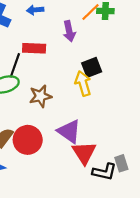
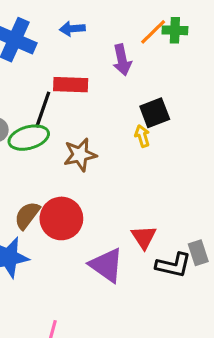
yellow arrow: (83, 83) -> (142, 136), size x0.6
purple triangle: (69, 131) -> (106, 265), moved
red triangle: (84, 153) -> (144, 237), size x0.7

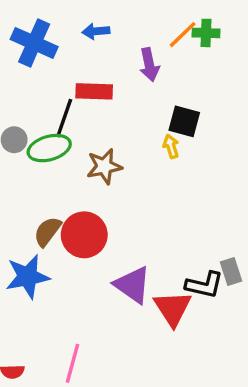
black square: (155, 113) -> (184, 121), turned 36
red triangle: (144, 237) -> (173, 308), moved, size x1.4

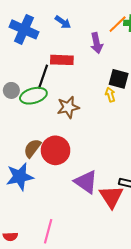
blue arrow: (96, 31) -> (63, 22), turned -140

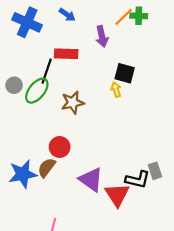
green ellipse: (33, 96) -> (37, 91), turned -35
brown semicircle: (32, 148) -> (47, 168), moved
red circle: (56, 150) -> (60, 147), size x0.7

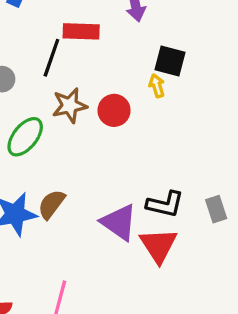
green ellipse: (37, 91) -> (25, 137), moved
brown star: (73, 103) -> (70, 105), moved
red circle: (60, 147) -> (114, 110), moved
black L-shape: (138, 180) -> (165, 204), moved

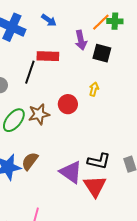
black square: (170, 61) -> (102, 53), moved
yellow arrow: (157, 86) -> (94, 89), turned 32
brown star: (70, 105) -> (39, 114), moved

